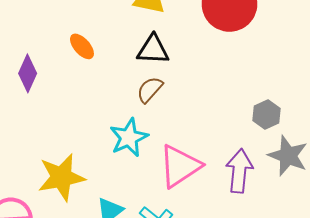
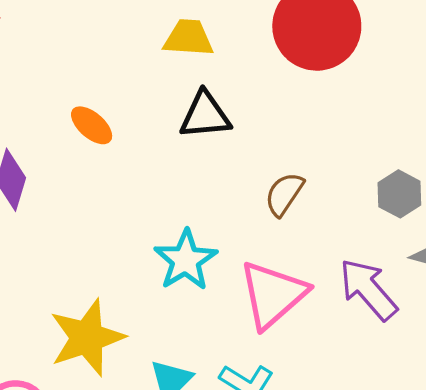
brown semicircle: (150, 90) -> (284, 194), moved
purple arrow: (239, 171) -> (368, 289), turned -39

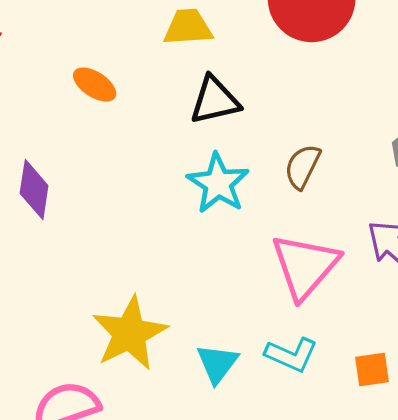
orange ellipse: (92, 125) -> (95, 85), moved
cyan star: (186, 260) -> (218, 183), moved

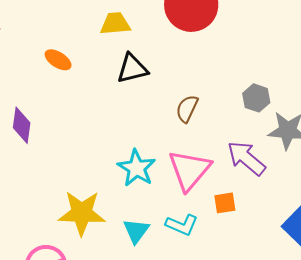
cyan star: (218, 183) -> (137, 168), moved
yellow star: (130, 333) -> (82, 213), turned 30
orange square: (372, 370) -> (225, 203), moved

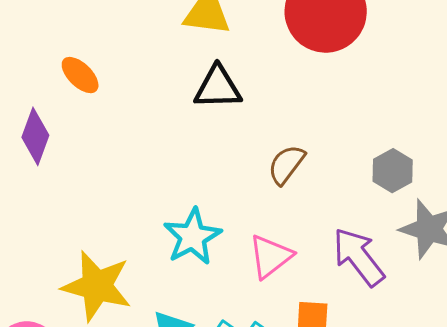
orange ellipse: (58, 60) -> (80, 75), moved
pink triangle: (189, 170) -> (270, 256), size x0.7

